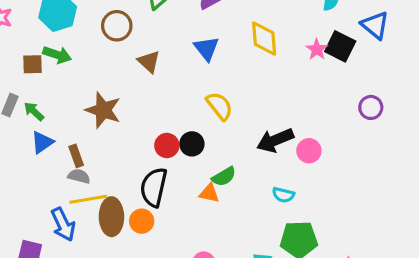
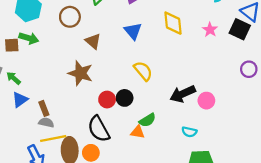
black square: (340, 46) -> (240, 29), moved
brown star: (103, 110) -> (80, 73), moved
black semicircle: (154, 187) -> (99, 129), turned -40

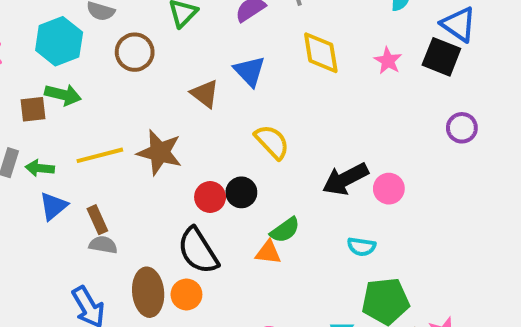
brown triangle: (93, 41) -> (205, 94), moved
green arrow: (14, 78) -> (40, 168), turned -32
yellow line: (53, 139) -> (100, 155), moved

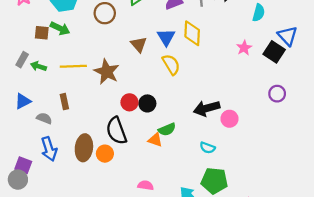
yellow diamond: (321, 53) -> (192, 33), moved
yellow semicircle: (272, 142) -> (171, 65), moved
blue triangle: (53, 206) -> (23, 101), moved
gray semicircle: (103, 245) -> (44, 118), moved

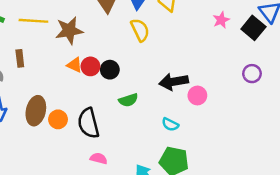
brown star: (107, 72) -> (69, 31), turned 30
black semicircle: (116, 131) -> (88, 123), moved
orange triangle: (155, 140) -> (75, 65), moved

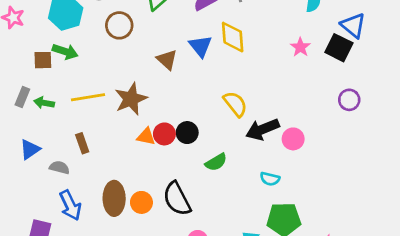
yellow semicircle: (140, 30) -> (235, 104), moved

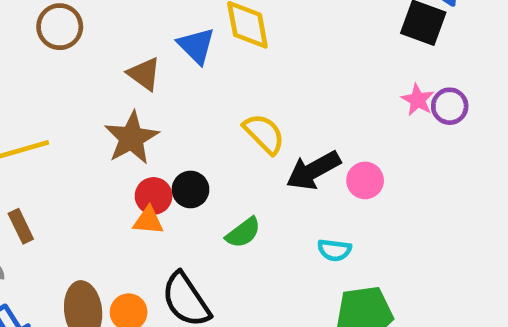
pink star: (300, 47) -> (418, 100), moved
brown star: (131, 99) -> (131, 138), moved
orange triangle: (146, 136) -> (148, 221), moved

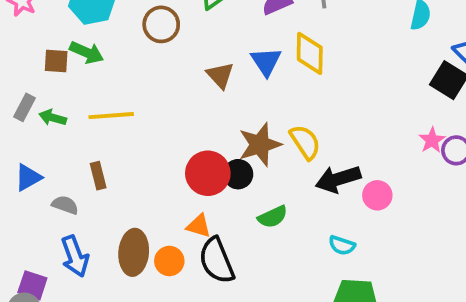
brown star: (131, 138) -> (260, 145), moved
red circle: (154, 196) -> (208, 173), size x1.5
orange triangle: (148, 221) -> (199, 226), moved

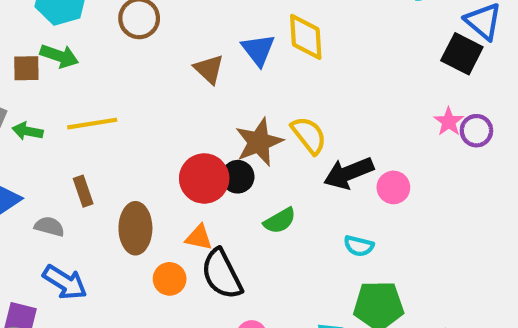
brown ellipse: (134, 252) -> (135, 228), moved
blue arrow: (75, 256) -> (65, 282), turned -33

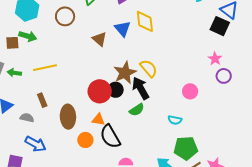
purple circle: (476, 131) -> (224, 76), moved
black arrow: (349, 173) -> (141, 88), moved, turned 85

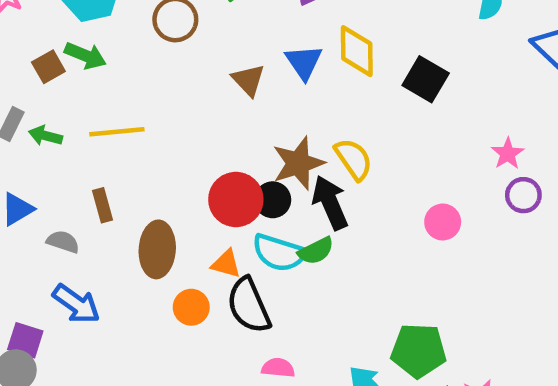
black square: (220, 26) -> (426, 79), moved
brown square: (12, 43) -> (48, 67), turned -32
cyan semicircle: (175, 120) -> (279, 253), moved, size x1.6

